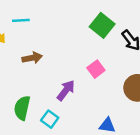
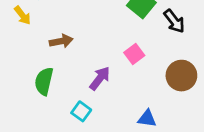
green semicircle: (22, 108) -> (44, 81), moved

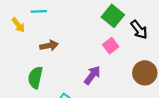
pink square: (134, 54) -> (111, 46), moved
purple arrow: (100, 78) -> (92, 75), moved

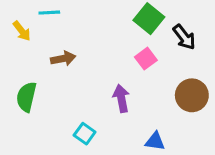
purple arrow: (92, 75) -> (121, 98), turned -48
green semicircle: (35, 77) -> (26, 97), moved

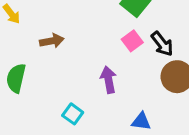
black arrow: (184, 37) -> (162, 44), moved

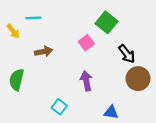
pink square: (132, 41) -> (86, 43), moved

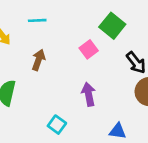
cyan line: (33, 18) -> (37, 20), moved
brown arrow: (44, 52) -> (38, 60), turned -60

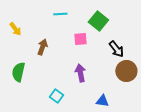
cyan line: (37, 20) -> (60, 14), moved
pink square: (89, 49) -> (80, 39), turned 32

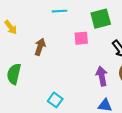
green square: (98, 21) -> (101, 19), turned 36
purple arrow: (80, 73) -> (102, 76), moved

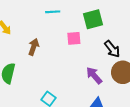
purple arrow: (102, 76) -> (94, 75), turned -30

